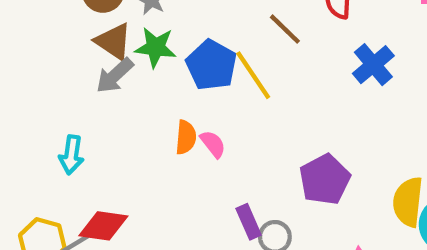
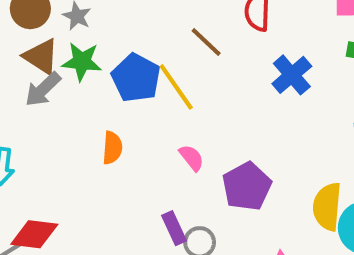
pink semicircle: (213, 144) -> (191, 158), moved

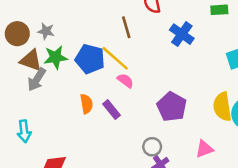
brown line: (206, 42) -> (126, 27), turned 45
pink semicircle: (191, 158) -> (125, 81), moved
purple rectangle: (174, 228) -> (111, 110), moved

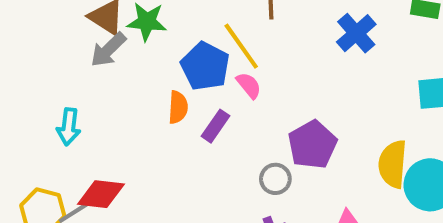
blue pentagon: (90, 59) -> (205, 66), moved
purple rectangle: (111, 110) -> (216, 126), turned 60
gray circle: (152, 147) -> (275, 179), moved

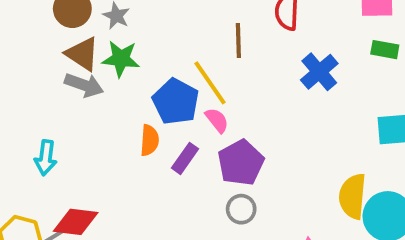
gray arrow: (108, 50) -> (84, 85), turned -117
purple pentagon: (312, 145) -> (241, 163), moved

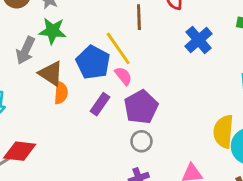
brown triangle: (82, 54) -> (51, 74), moved
gray arrow: (84, 85) -> (25, 50), turned 96
orange semicircle: (150, 140) -> (61, 93), moved

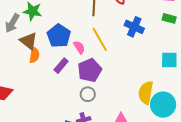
blue cross: (199, 40) -> (134, 27), turned -30
yellow line: (118, 48) -> (100, 39), moved

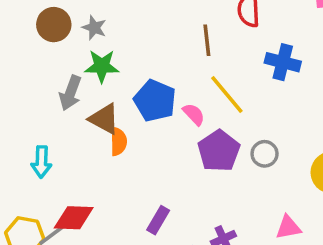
purple rectangle: (61, 66) -> (158, 220), moved
gray circle: (88, 94) -> (265, 154), moved

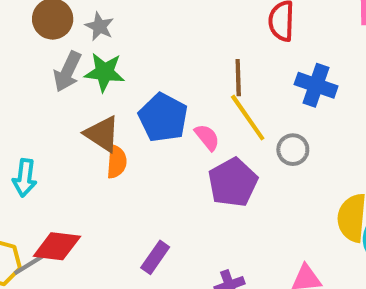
brown line: (207, 40) -> (238, 78), moved
gray arrow: (70, 93) -> (67, 72), moved
gray circle: (265, 154) -> (293, 150), moved

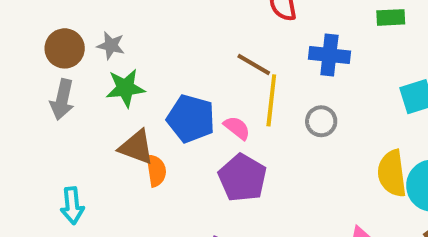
gray arrow: (67, 72) -> (62, 100), moved
brown line: (238, 78) -> (254, 64), turned -45
yellow line: (248, 118) -> (271, 100), turned 54
purple pentagon: (233, 182) -> (242, 178), moved

